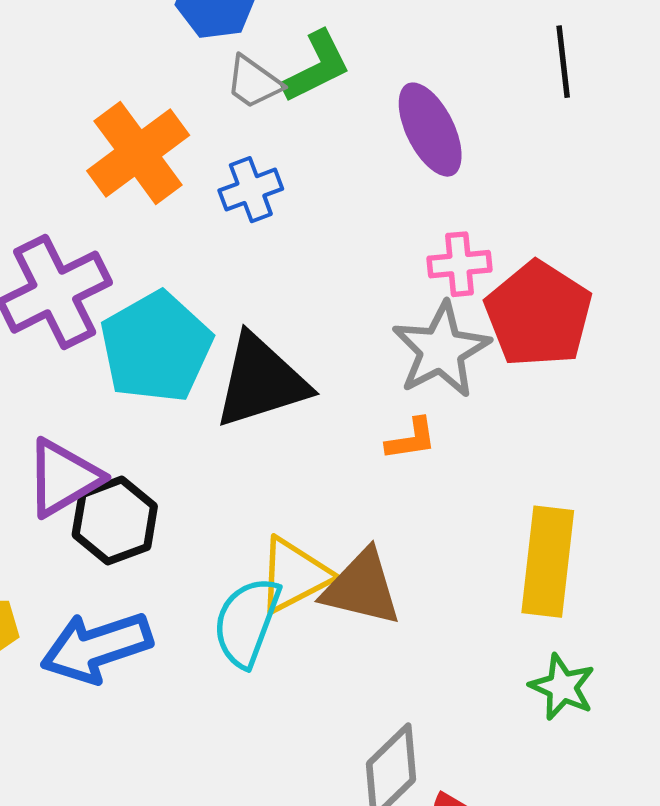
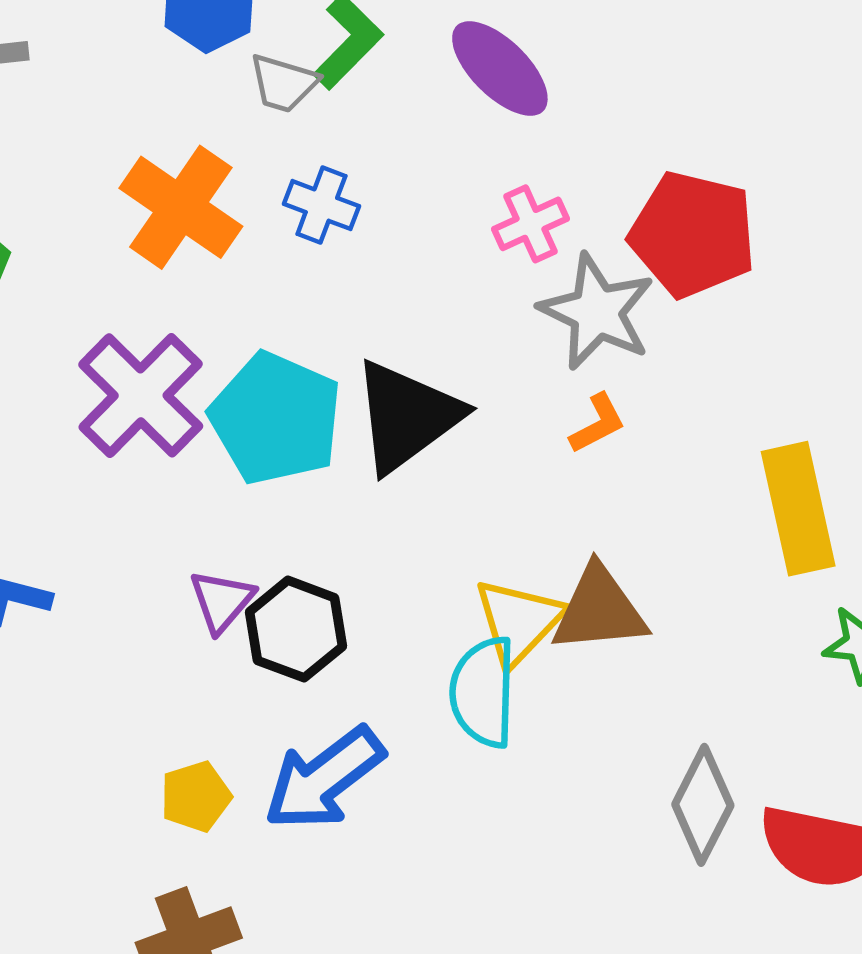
blue cross: (251, 190) -> (321, 205), turned -30
pink cross: (460, 264) -> (530, 224), moved
purple triangle: (63, 478) -> (222, 601), size x0.7

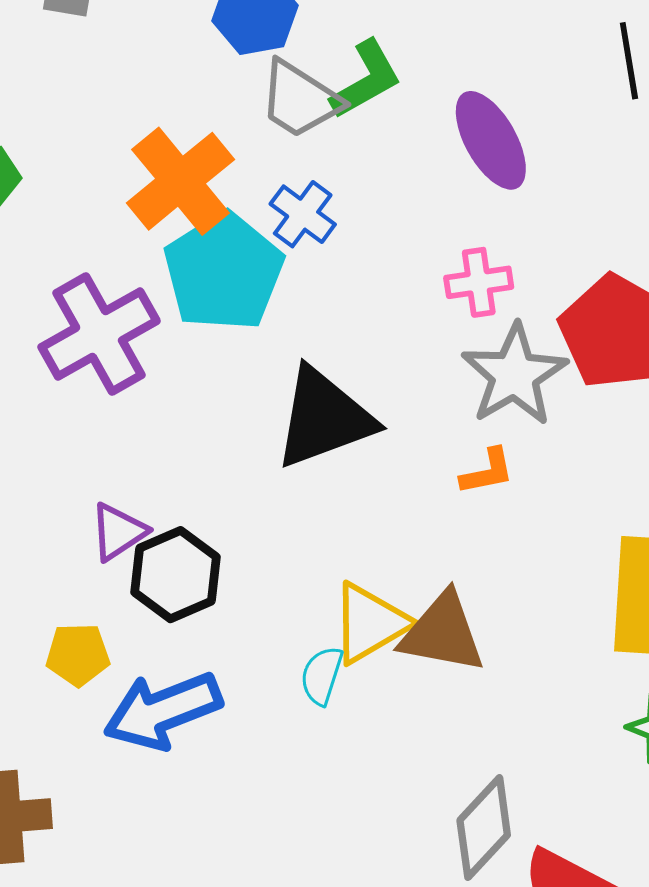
gray trapezoid: (284, 83) -> (300, 99), size x1.4
cyan pentagon: (276, 418) -> (224, 272), moved
cyan semicircle: (483, 692) -> (322, 676), size x0.6
yellow pentagon: (196, 796) -> (78, 655), moved

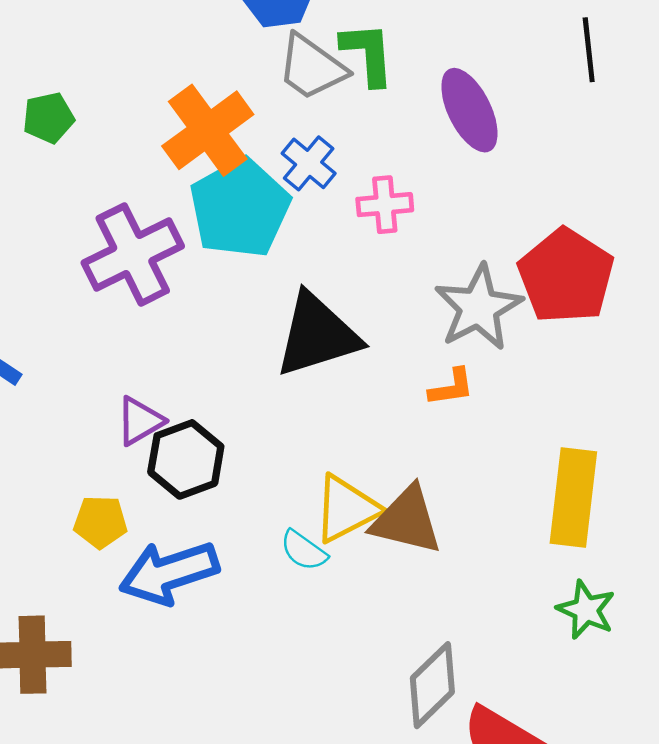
green L-shape: (366, 80) -> (368, 54), turned -68
pink cross: (479, 282) -> (385, 205), moved
cyan semicircle: (322, 676) -> (304, 551), turned -75

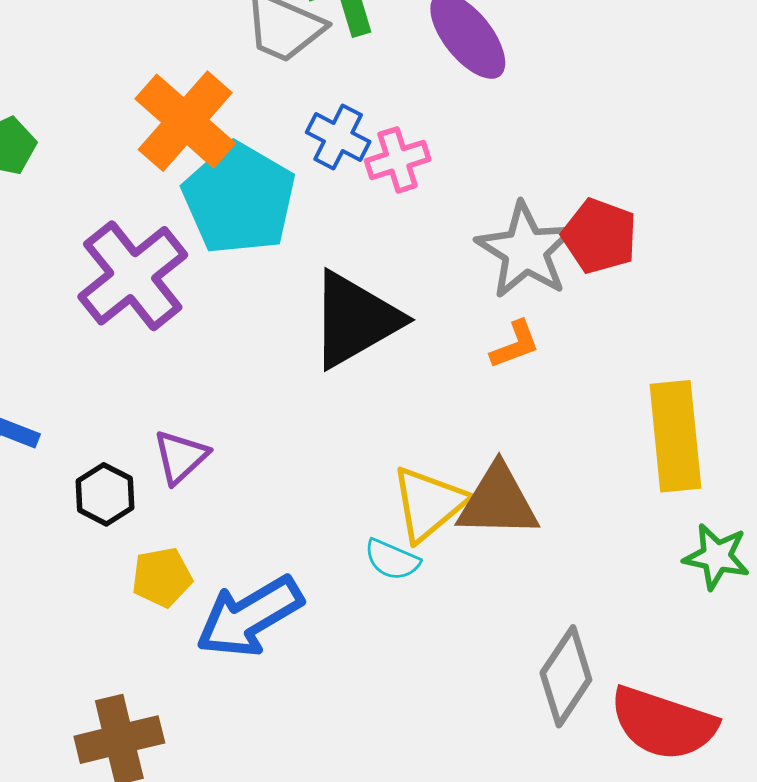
blue cross: (309, 163) -> (338, 137), moved
red pentagon: (566, 276) -> (599, 236), moved, size x0.7
black hexagon: (186, 459) -> (105, 494), moved, size x0.7

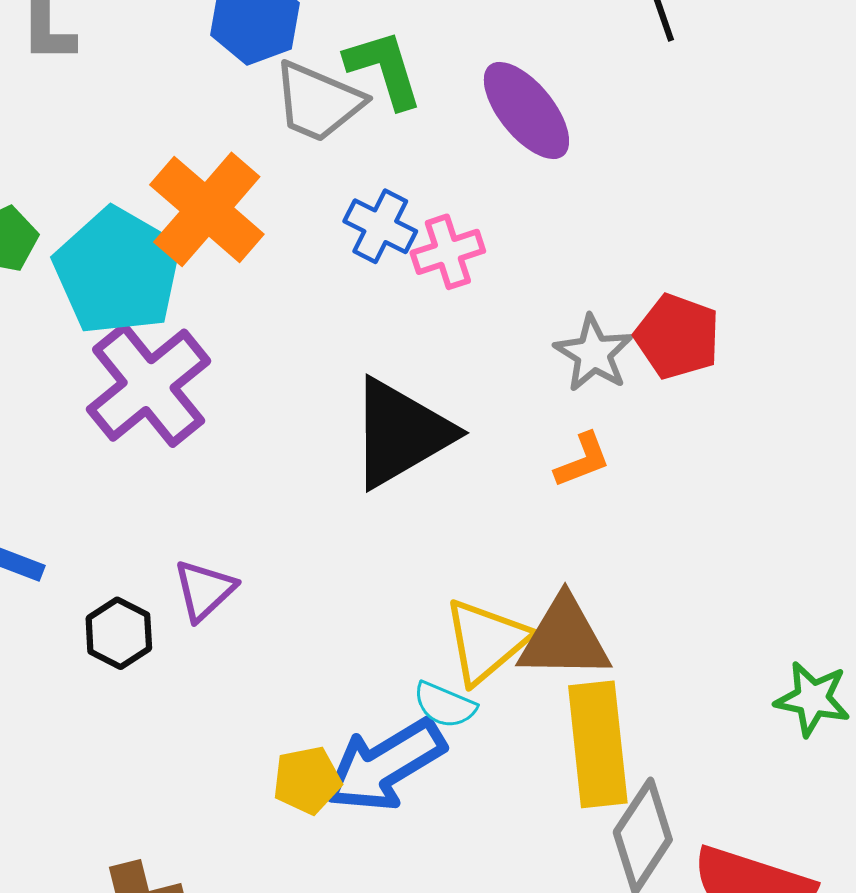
cyan pentagon: (239, 199) -> (118, 271), moved
gray star: (525, 250) -> (594, 353), size x0.7
yellow rectangle: (675, 436) -> (598, 744), moved
yellow pentagon: (162, 577) -> (307, 780), moved
blue arrow: (249, 617) -> (385, 765), moved

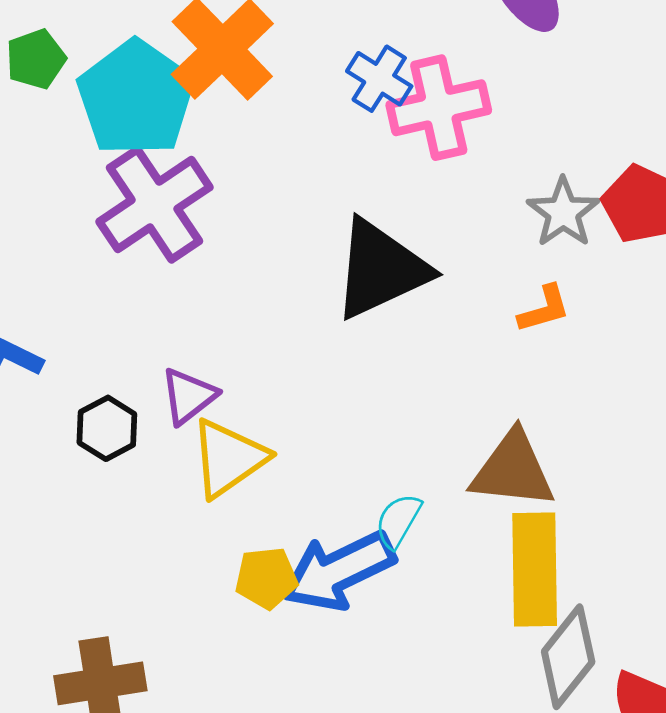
pink cross: (448, 252) -> (439, 108), size x1.5
yellow triangle: (486, 641) -> (228, 458), moved
cyan semicircle: (445, 705) -> (398, 521), turned 92

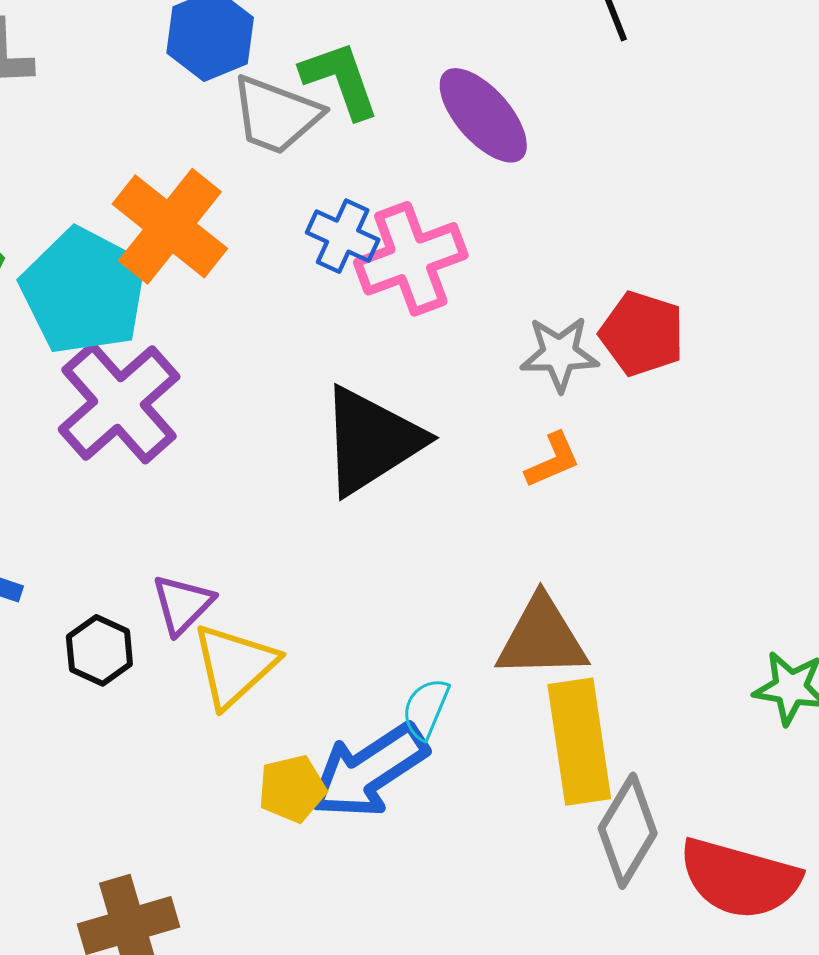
gray star: (563, 212) -> (559, 354), turned -30

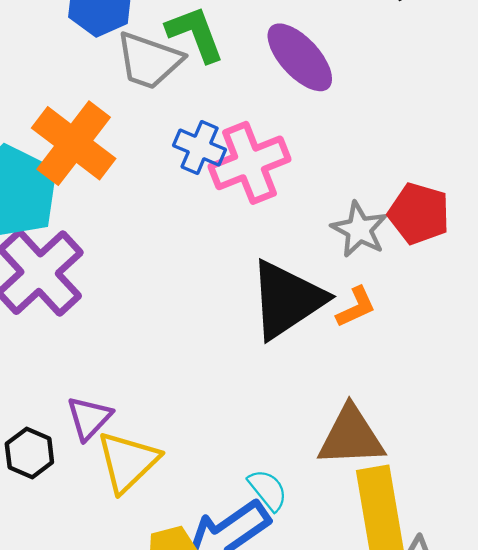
gray star: (559, 354) -> (359, 229), turned 30
black triangle: (371, 441) -> (287, 300), moved
cyan semicircle: (426, 709) -> (268, 490), turned 120

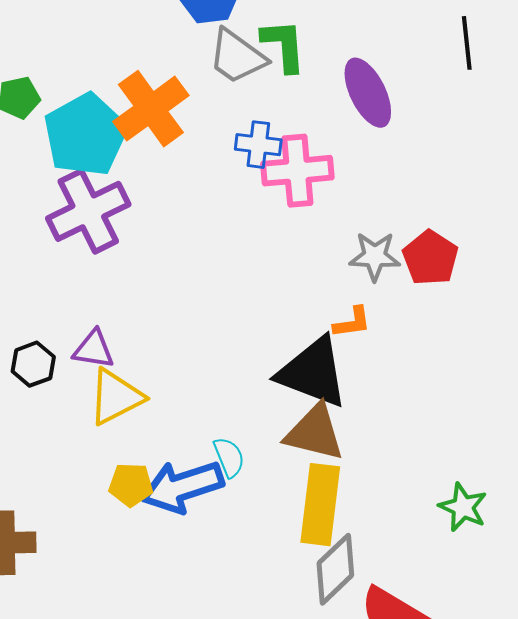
blue cross: (200, 147) -> (258, 145), turned -33
gray star: (359, 229) -> (375, 256), turned 30
black triangle: (287, 300) -> (313, 372), moved, turned 38
purple triangle: (89, 418) -> (94, 349), turned 39

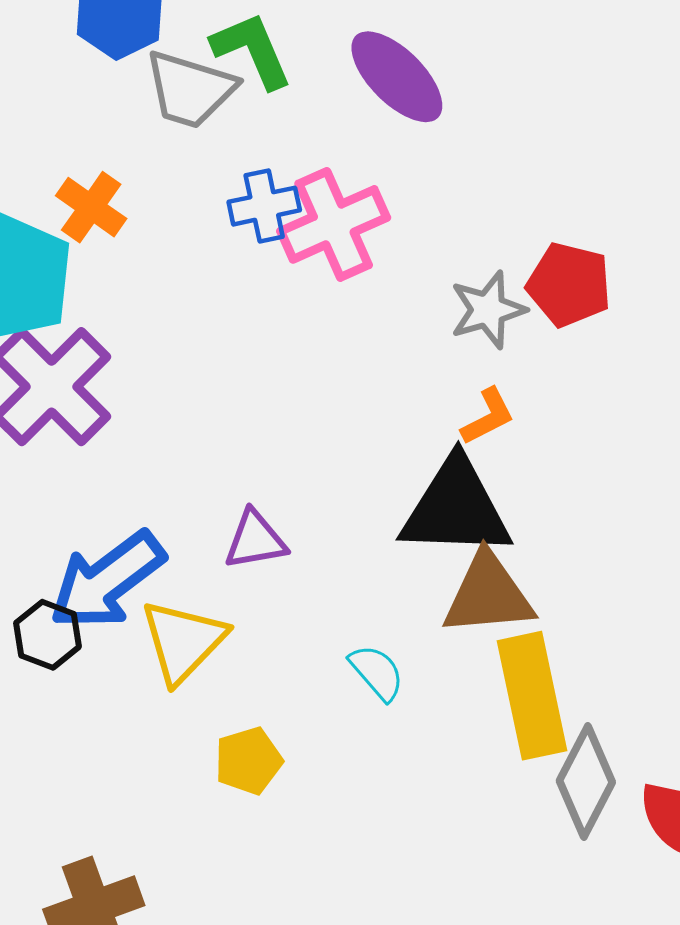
orange cross: (151, 109) -> (91, 207), size x0.6
purple triangle: (94, 349) -> (255, 540), moved
blue arrow: (182, 487) -> (107, 580), moved

